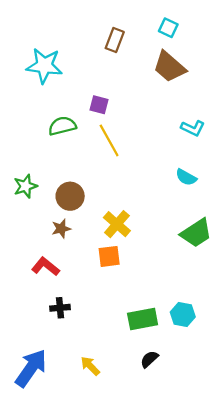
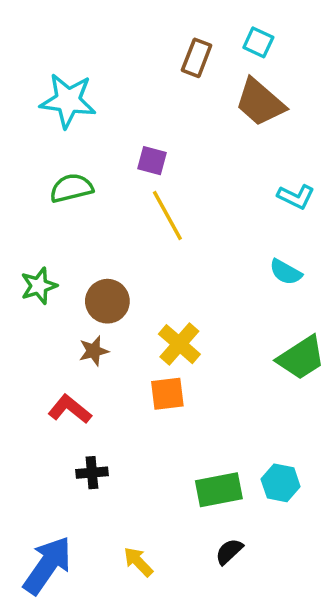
brown rectangle: (115, 40) -> (197, 58), moved
green semicircle: (62, 126) -> (71, 188), moved

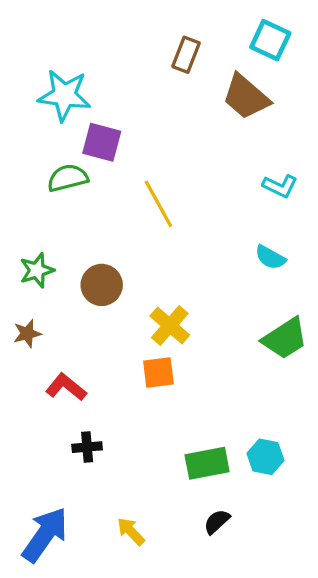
cyan square: (258, 42) -> (270, 40), moved, size x1.4
purple square: (152, 161) -> (102, 142), moved, size x1.4
brown star: (94, 351) -> (27, 334), moved

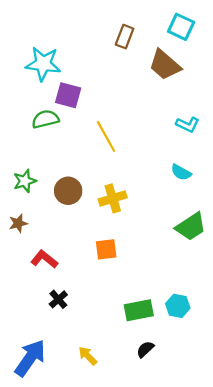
yellow cross: (170, 325) -> (113, 198), moved, turned 32
black cross: (87, 447) -> (58, 299), turned -36

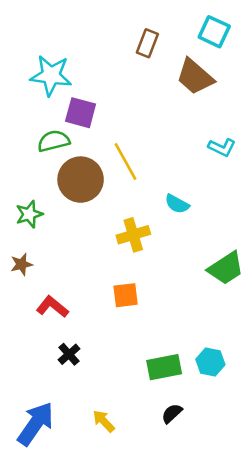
cyan semicircle: (181, 172) -> (177, 204), moved
brown circle: (68, 191) -> (81, 180), moved, size x1.4

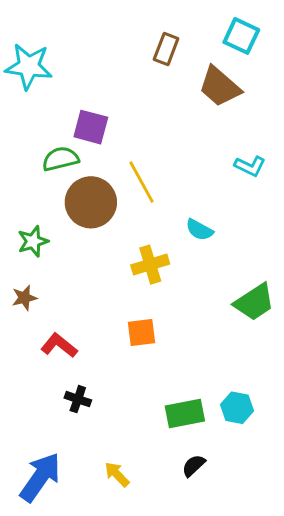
cyan star: (51, 75) -> (29, 66), moved
black cross: (69, 354) -> (78, 399), turned -30

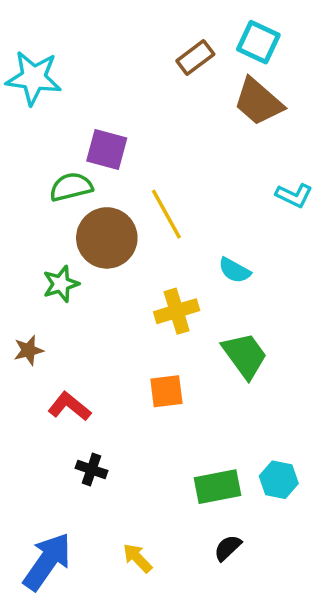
cyan square: (241, 36) -> (258, 42), moved
brown rectangle: (166, 49) -> (195, 57), turned 32
green star: (33, 241) -> (61, 284), moved
green trapezoid: (254, 302) -> (245, 355), moved, turned -93

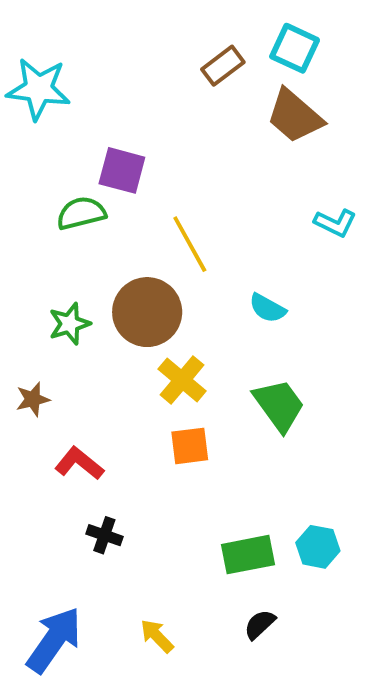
brown circle: (107, 238) -> (147, 312), moved
yellow cross: (177, 311) -> (182, 380), moved, turned -33

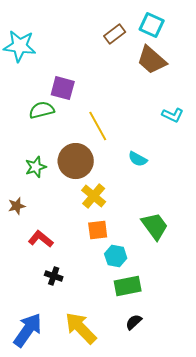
green trapezoid: (279, 405) -> (155, 226), moved
cyan hexagon: (318, 547) -> (116, 256), moved
yellow arrow: (157, 636) -> (81, 328), size x1.8

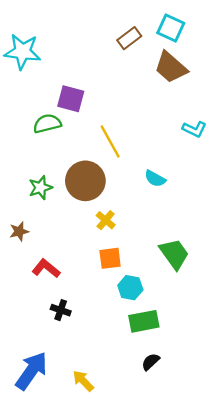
yellow cross: (94, 196) -> (106, 220), size x0.7
yellow arrow: (81, 328) -> (83, 381), moved, size x0.6

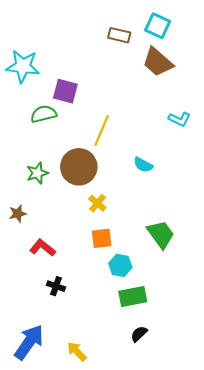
brown rectangle: (129, 38) -> (119, 35), turned 50
cyan star: (22, 52) -> (23, 66), moved
yellow line: (110, 142) -> (102, 131), turned 52

